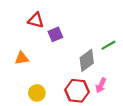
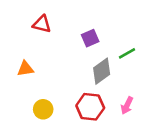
purple square: (55, 34) -> (90, 38), moved
pink arrow: (101, 85) -> (127, 105), moved

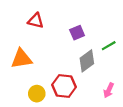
orange triangle: (25, 69) -> (22, 59), size x1.5
red hexagon: (90, 107) -> (64, 86), moved

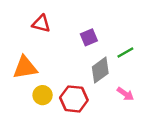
pink arrow: (109, 90) -> (125, 94), moved, turned -80
yellow circle: (37, 94) -> (43, 95), moved

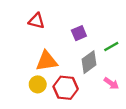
orange triangle: (25, 68) -> (47, 61), moved

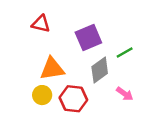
purple square: (79, 33) -> (88, 38), size x1.5

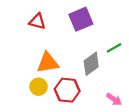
purple square: (88, 38) -> (81, 19), moved
pink arrow: (125, 94) -> (114, 99), moved

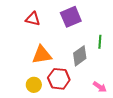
green line: (114, 48) -> (100, 42), turned -56
yellow circle: (39, 87) -> (34, 85), moved

